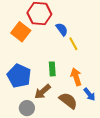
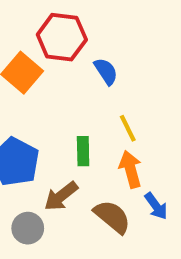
yellow line: (73, 44) -> (128, 128), moved

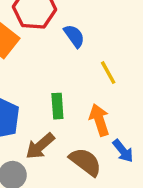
yellow line: (128, 128) -> (108, 73), moved

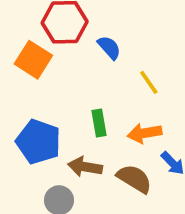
orange arrow: (99, 120) -> (145, 133), turned -76
brown arrow: (40, 146) -> (85, 167), turned 56

